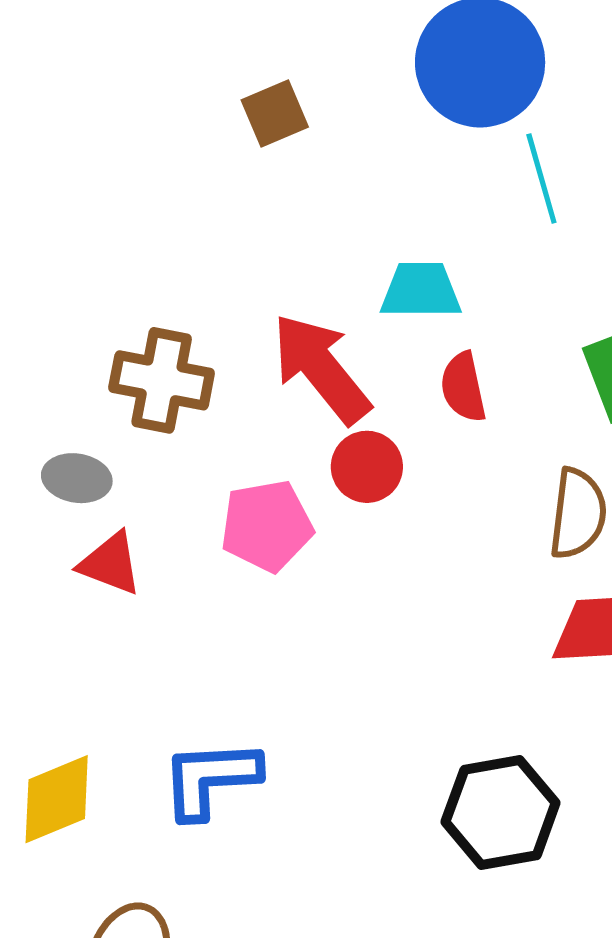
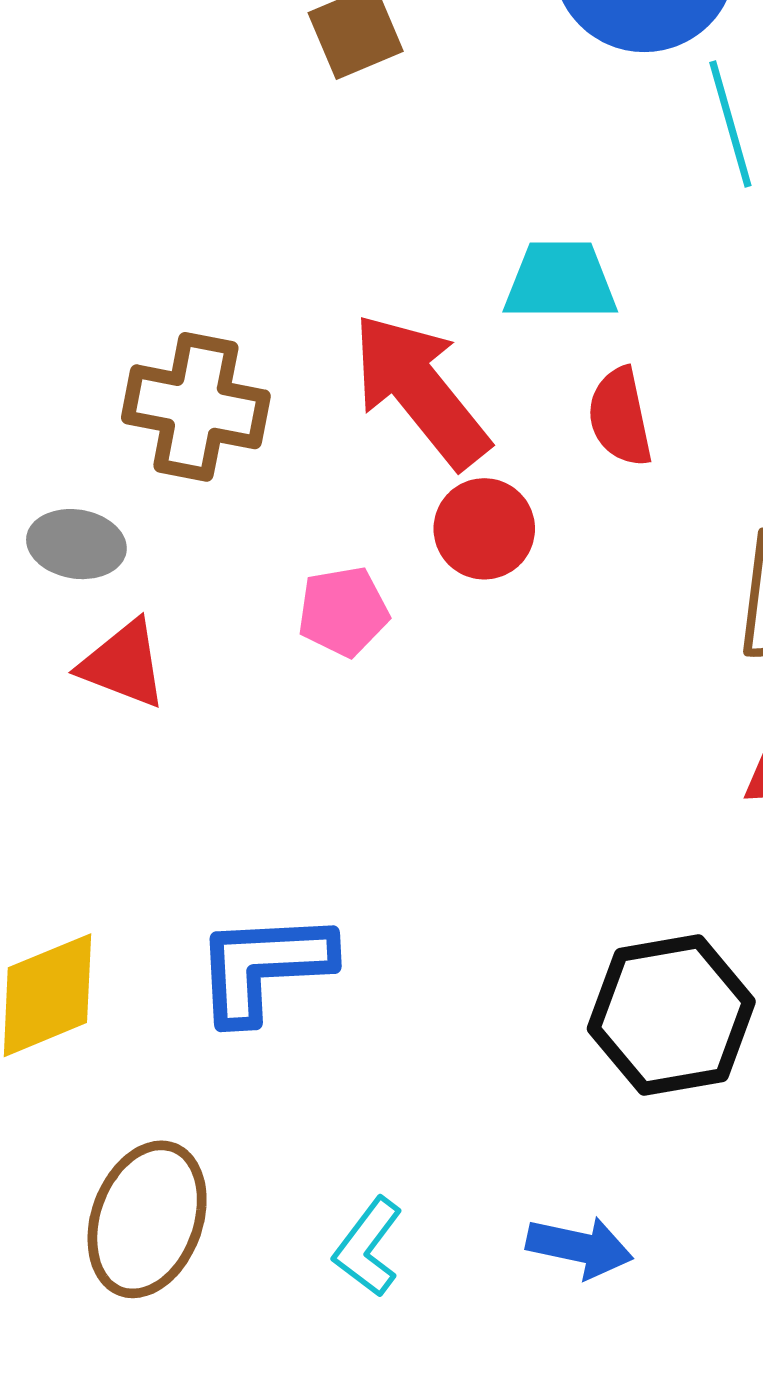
pink pentagon: (267, 526) -> (343, 611), size x0.7

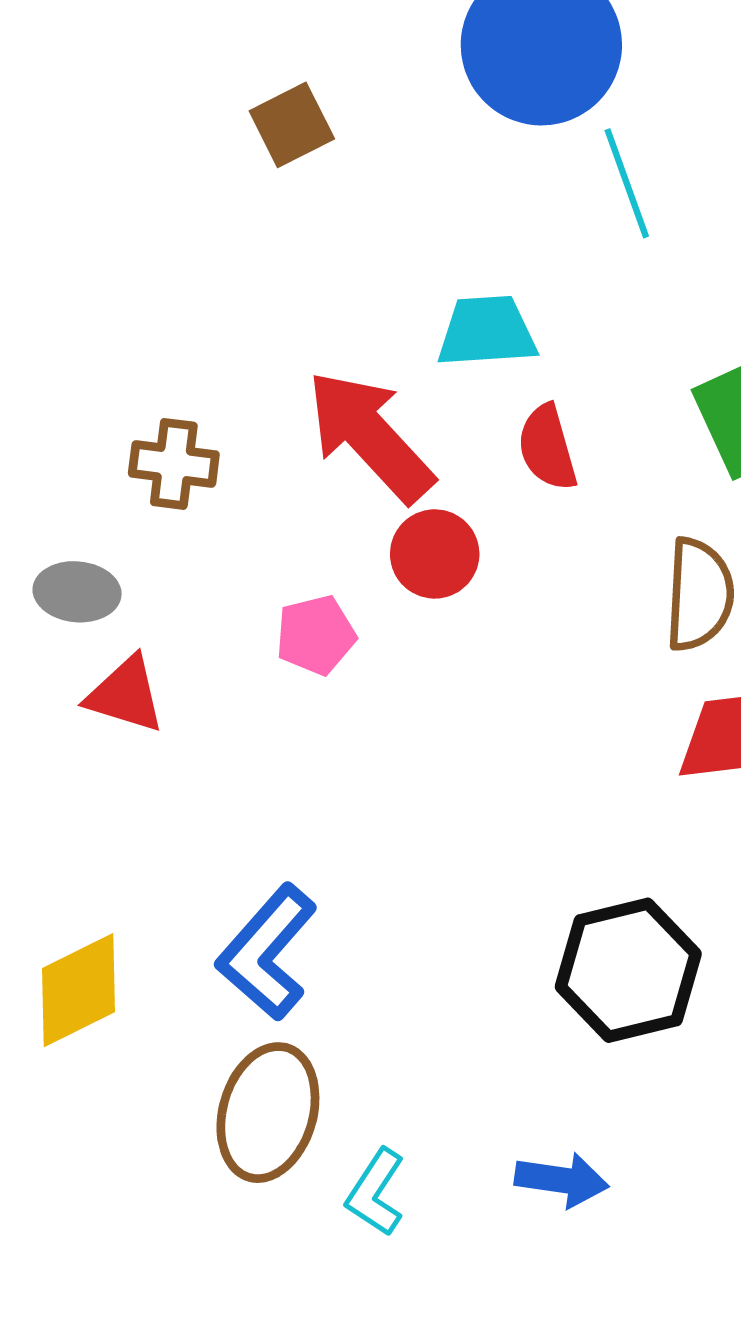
brown cross: (196, 407) -> (174, 464), size x0.7
blue L-shape: (264, 967) -> (267, 952), turned -42
brown ellipse: (147, 1219) -> (268, 1113), moved

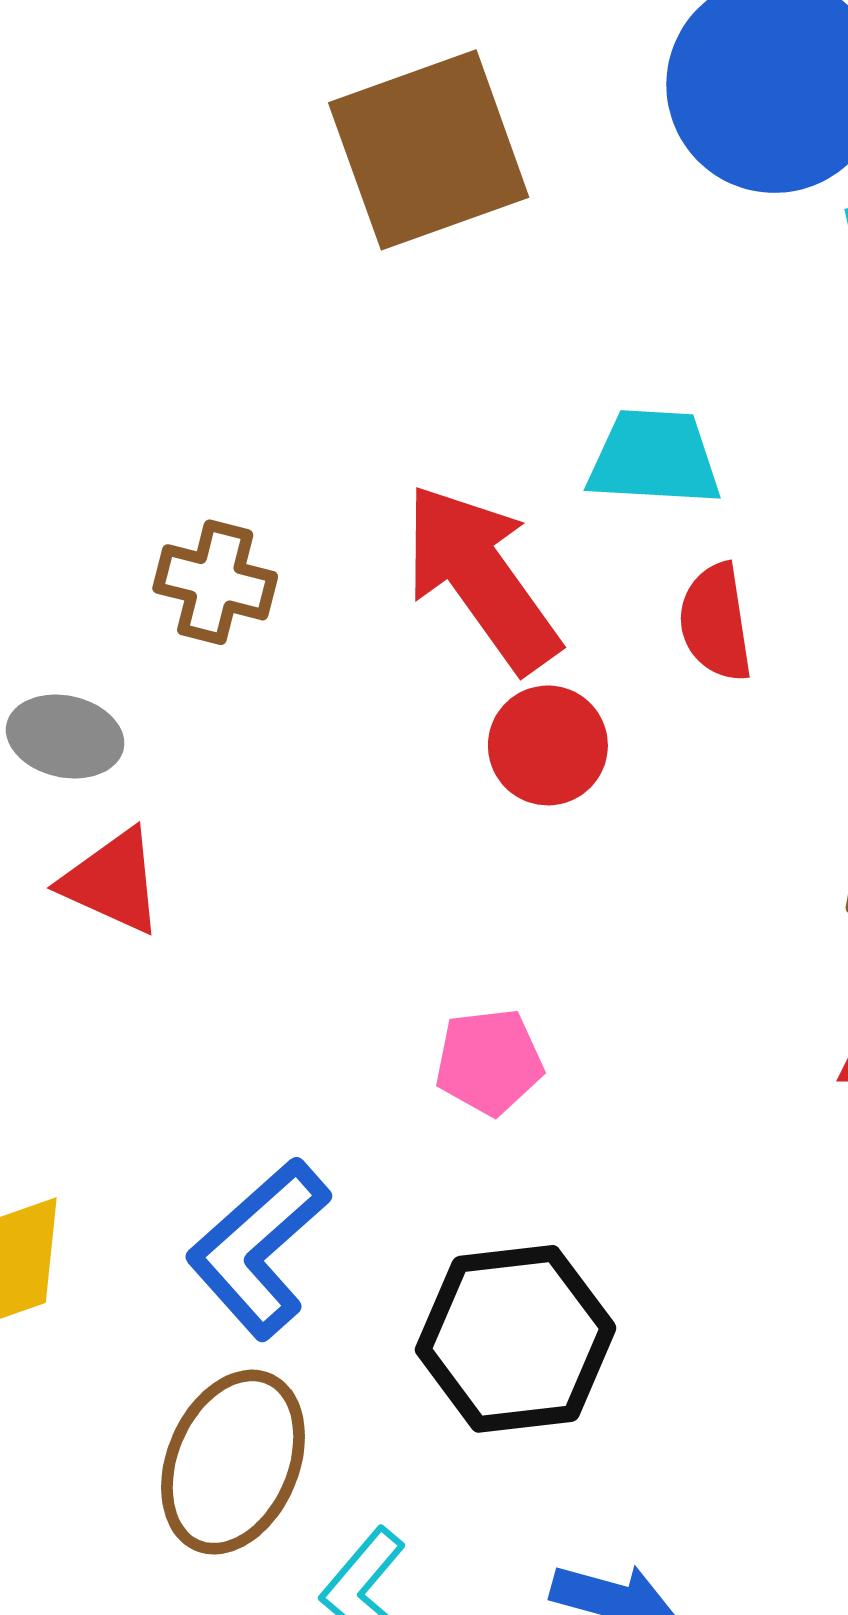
brown square: (292, 125) -> (429, 150), size x1.8
pink pentagon: (316, 635) -> (489, 1062), moved
black hexagon: (628, 970) -> (516, 1339), moved

